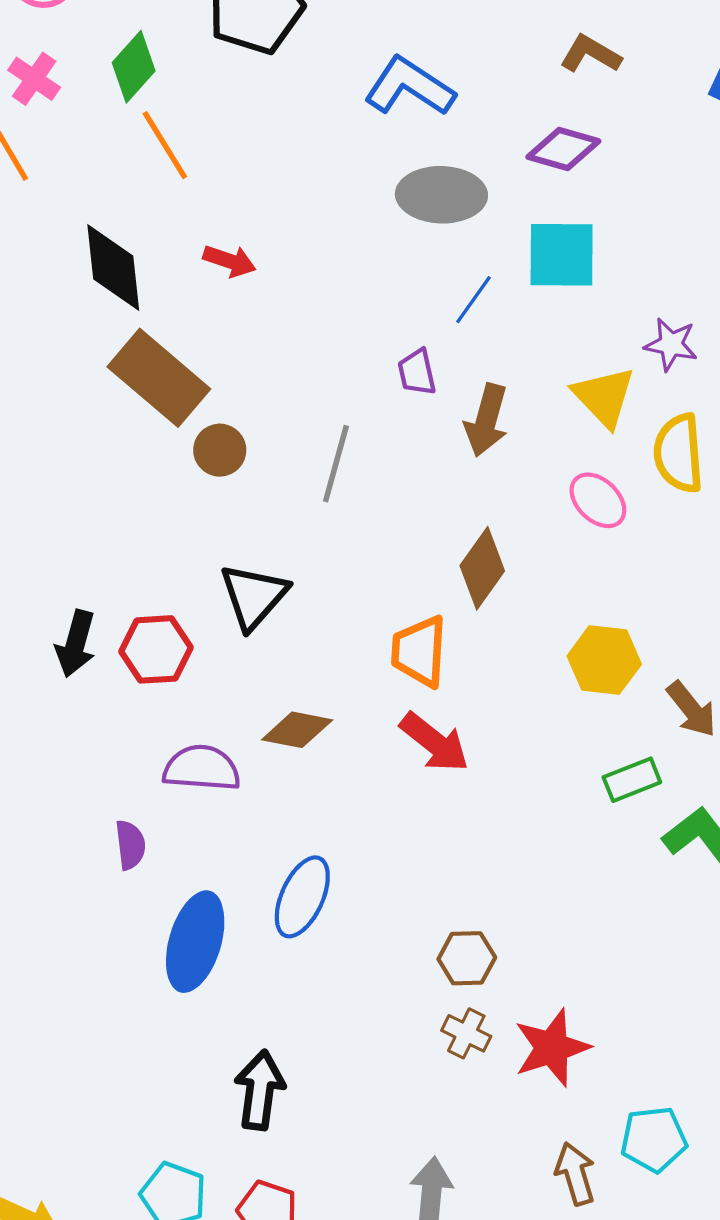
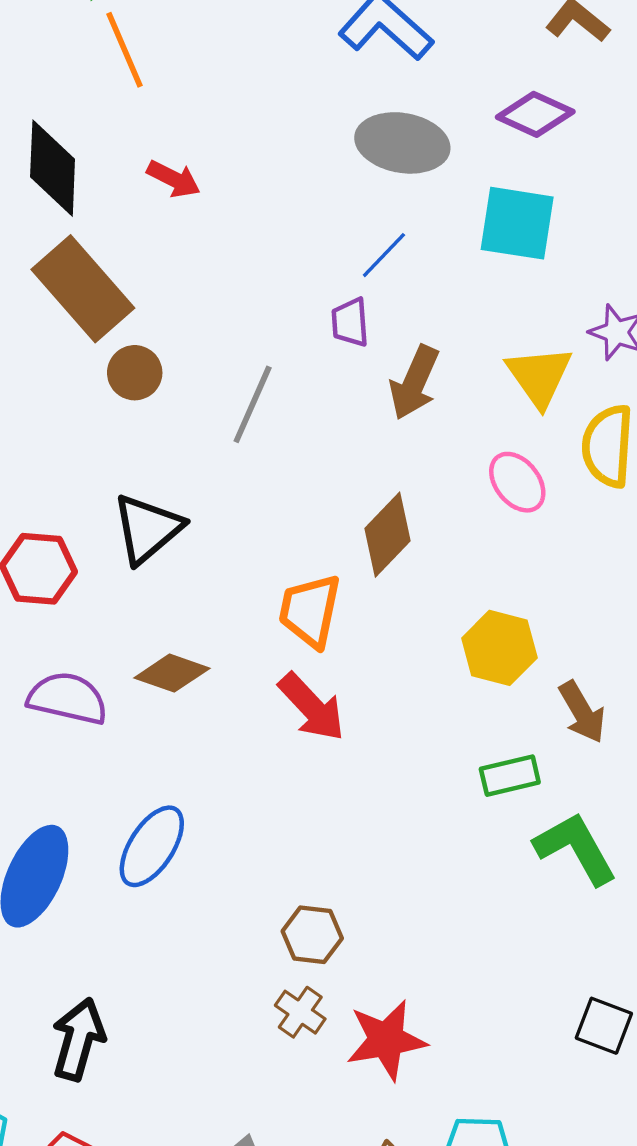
blue line: (474, 300) -> (384, 255), moved

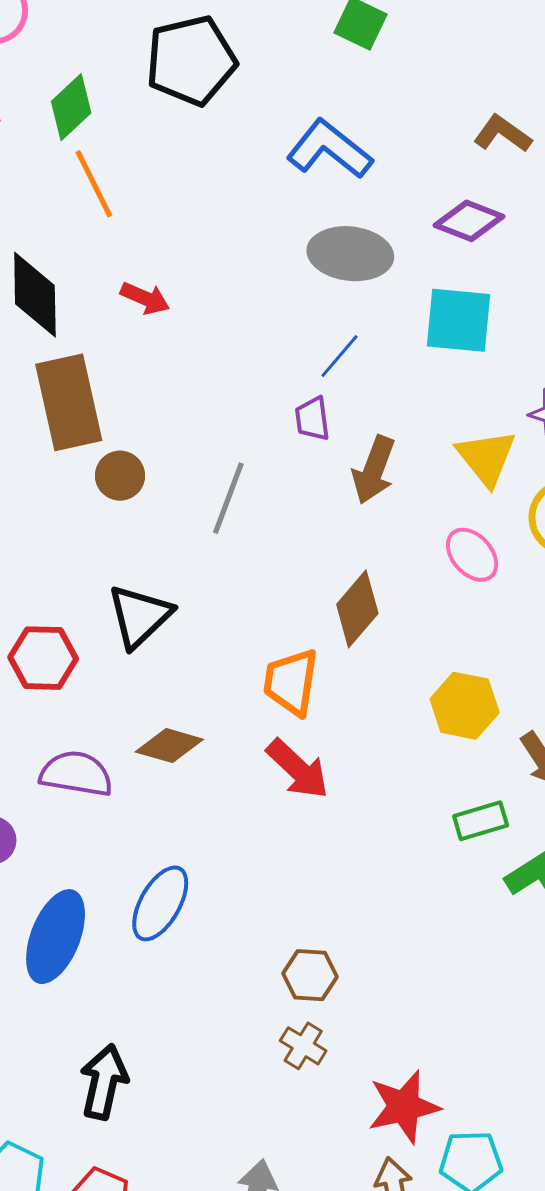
brown rectangle: (83, 289) -> (69, 402), turned 32
red star: (386, 1040) -> (404, 1107), moved

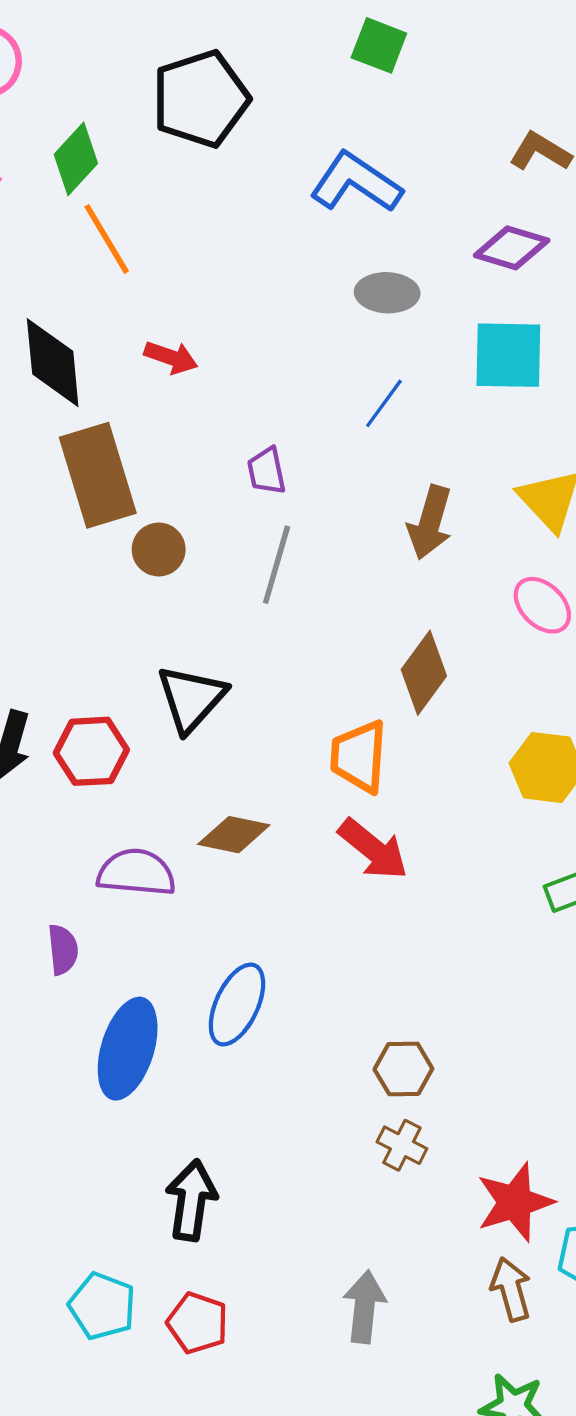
gray ellipse: (350, 254) -> (387, 293), size x0.7
purple trapezoid: (312, 419) -> (267, 471), moved

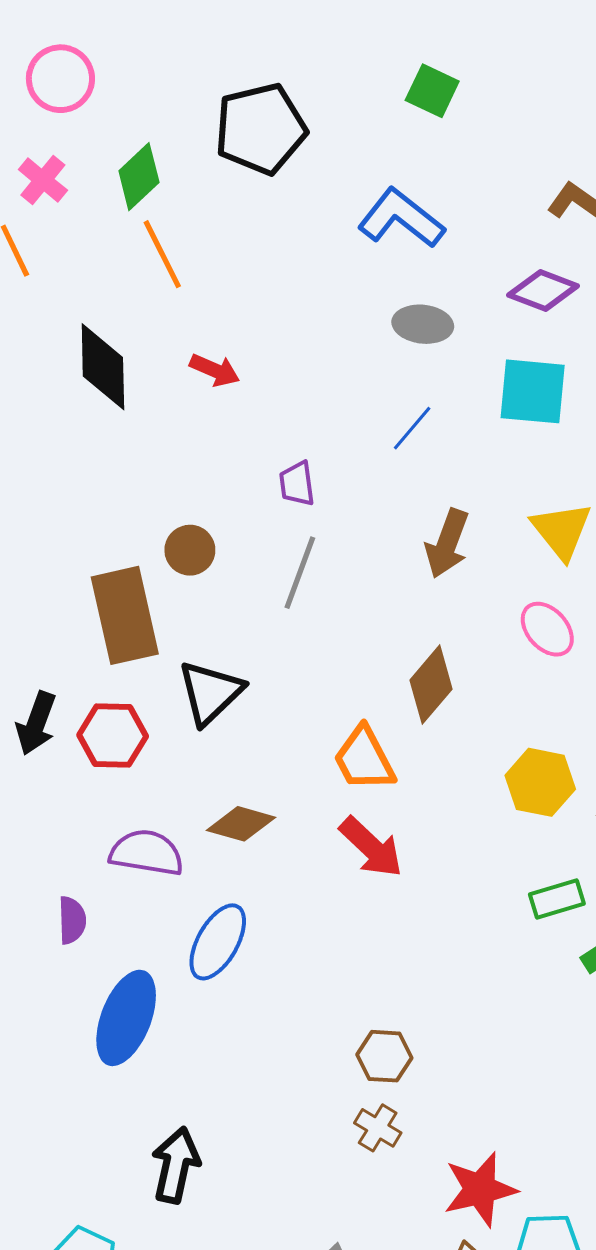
brown rectangle: (98, 475) -> (125, 615), moved
orange trapezoid: (359, 756) -> (364, 759), turned -36
blue ellipse: (237, 1005) -> (218, 942), moved

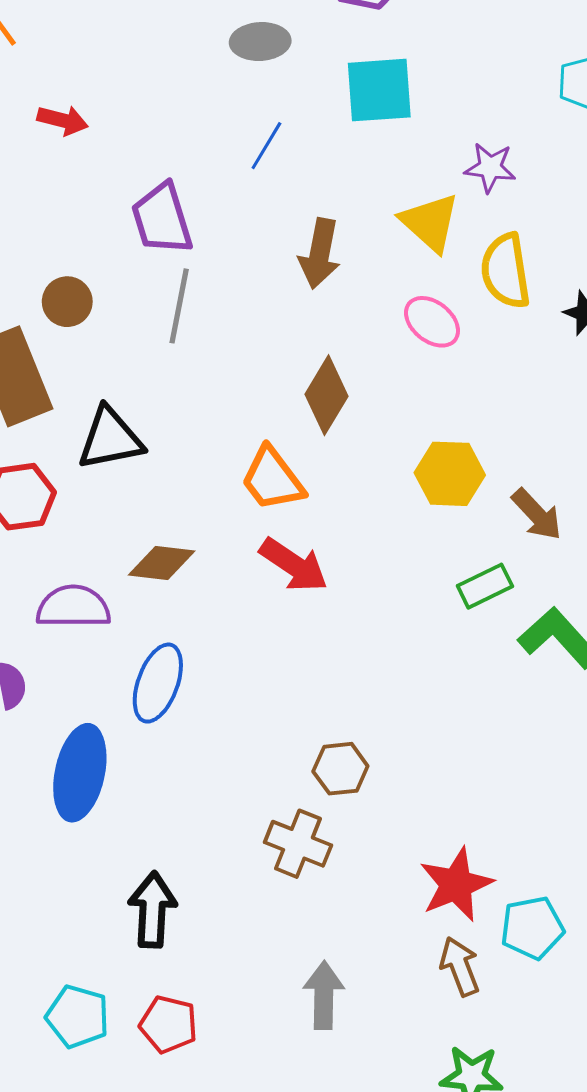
purple trapezoid: (297, 484) -> (162, 219), size x1.6
black triangle: (210, 693) -> (110, 439), turned 42
brown cross: (378, 1128) -> (298, 844), moved, size x1.4

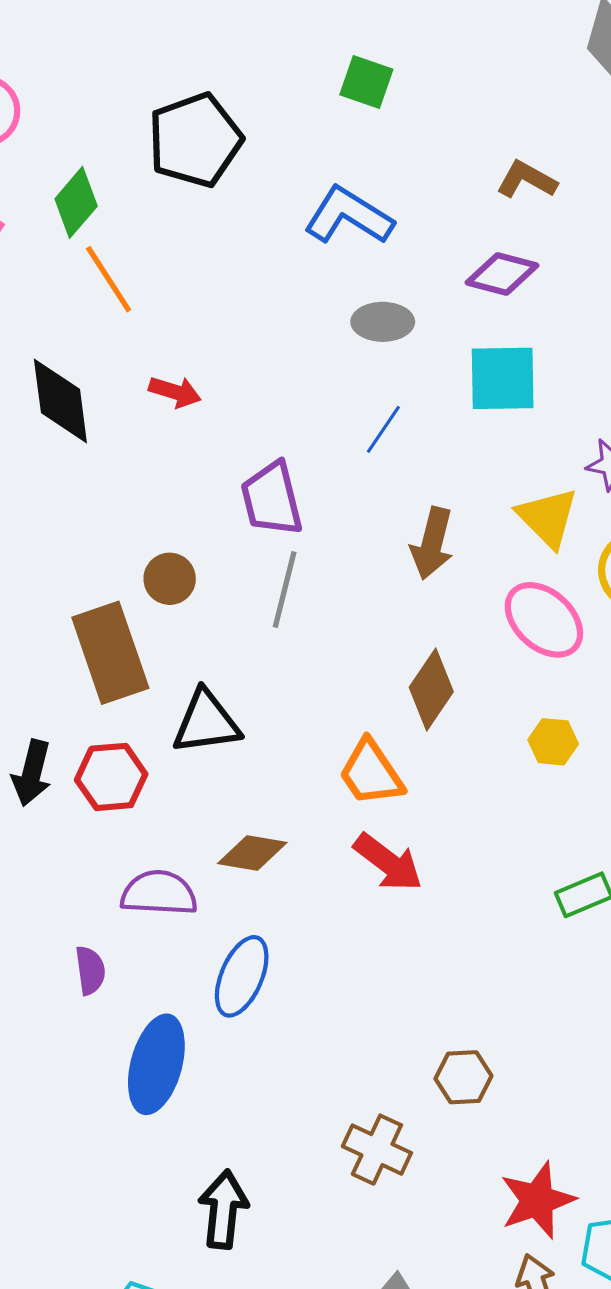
pink ellipse: (432, 322) -> (544, 620), size x1.4
yellow hexagon: (450, 474) -> (553, 742), moved, size x0.7
brown hexagon: (340, 769) -> (463, 1077), moved

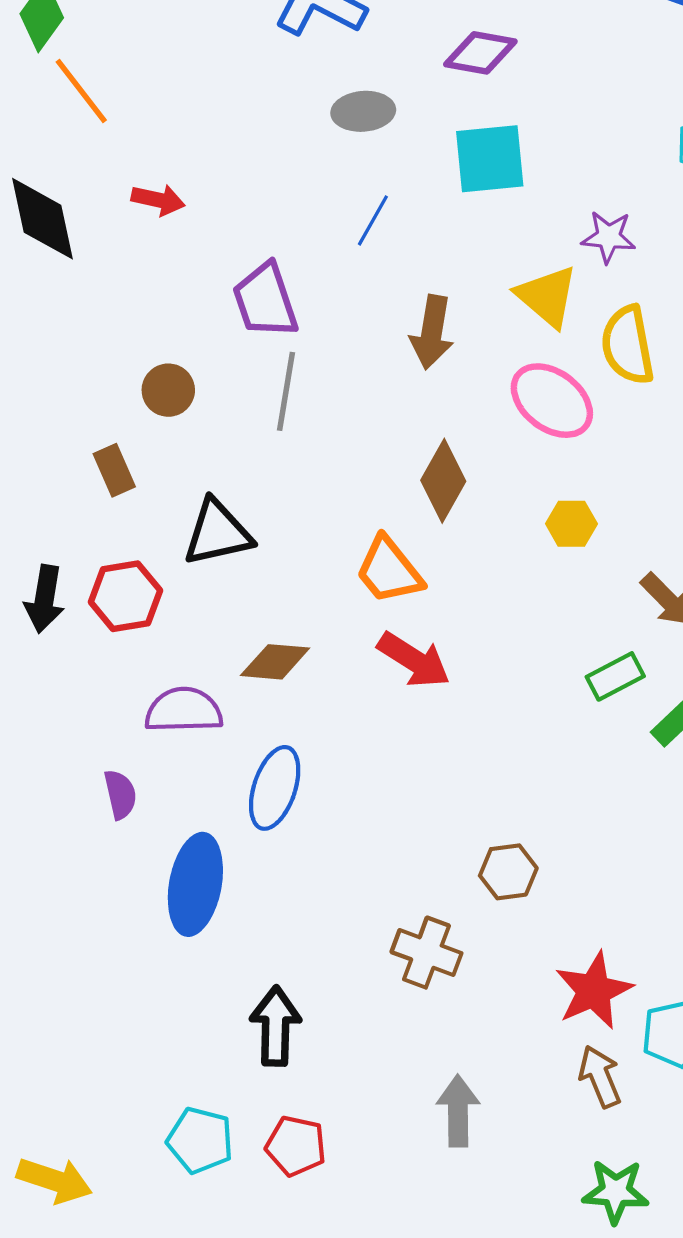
brown rectangle: (110, 653) -> (114, 470), size x0.5

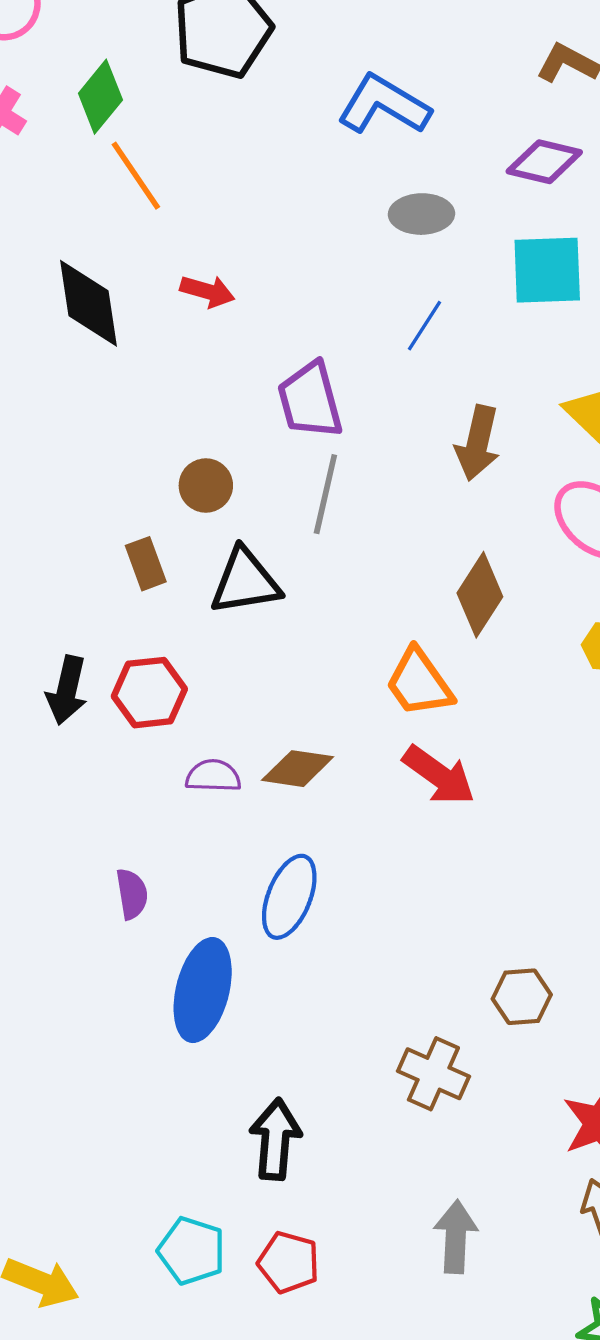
black triangle: (218, 533) -> (245, 582), moved
purple semicircle: (184, 710) -> (213, 776), moved, size x0.7

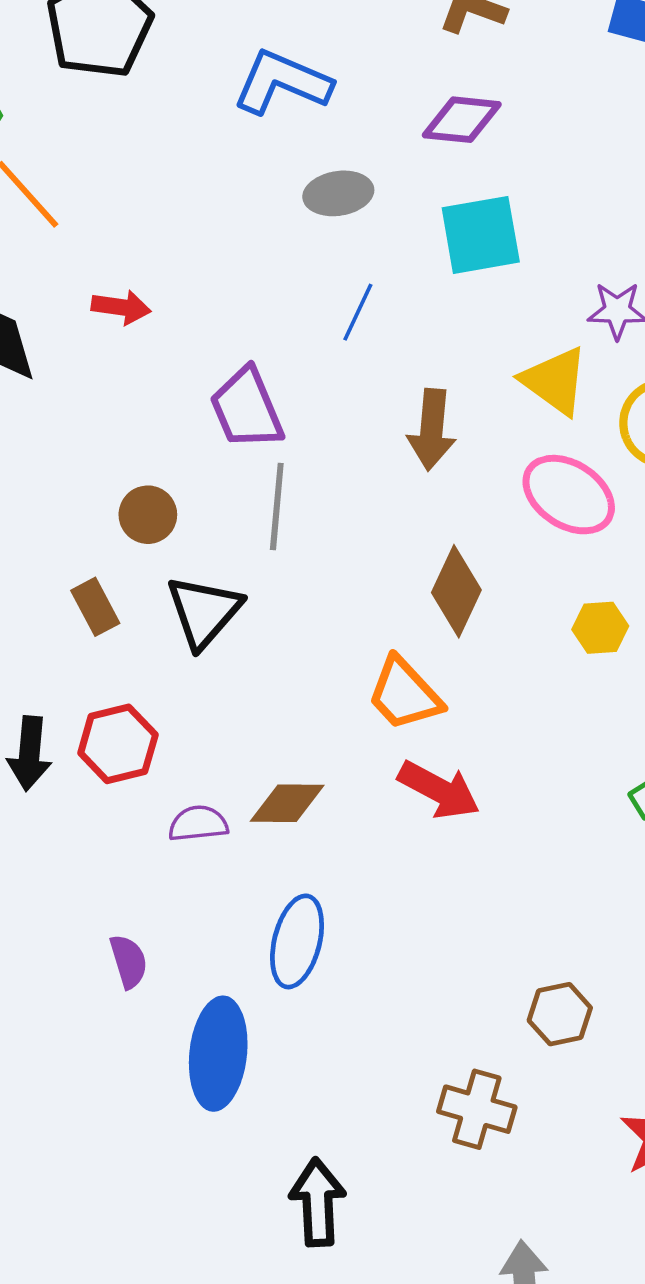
black triangle: (245, 582) -> (204, 612), turned -32

